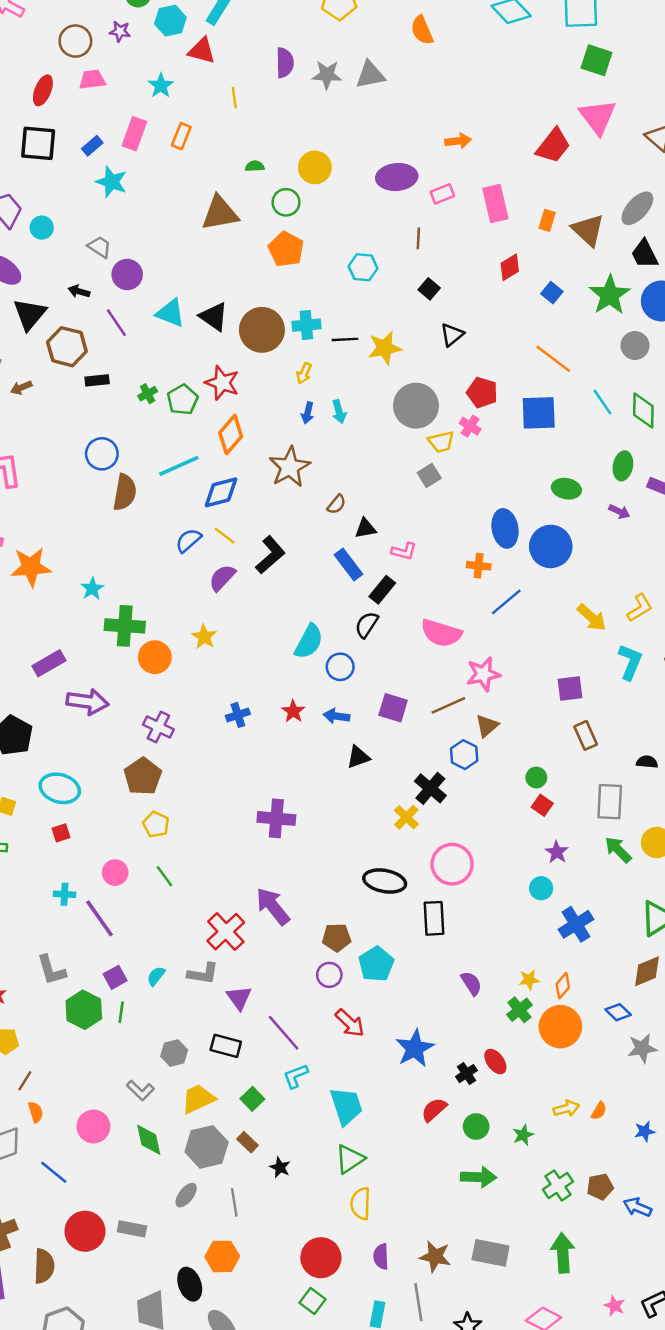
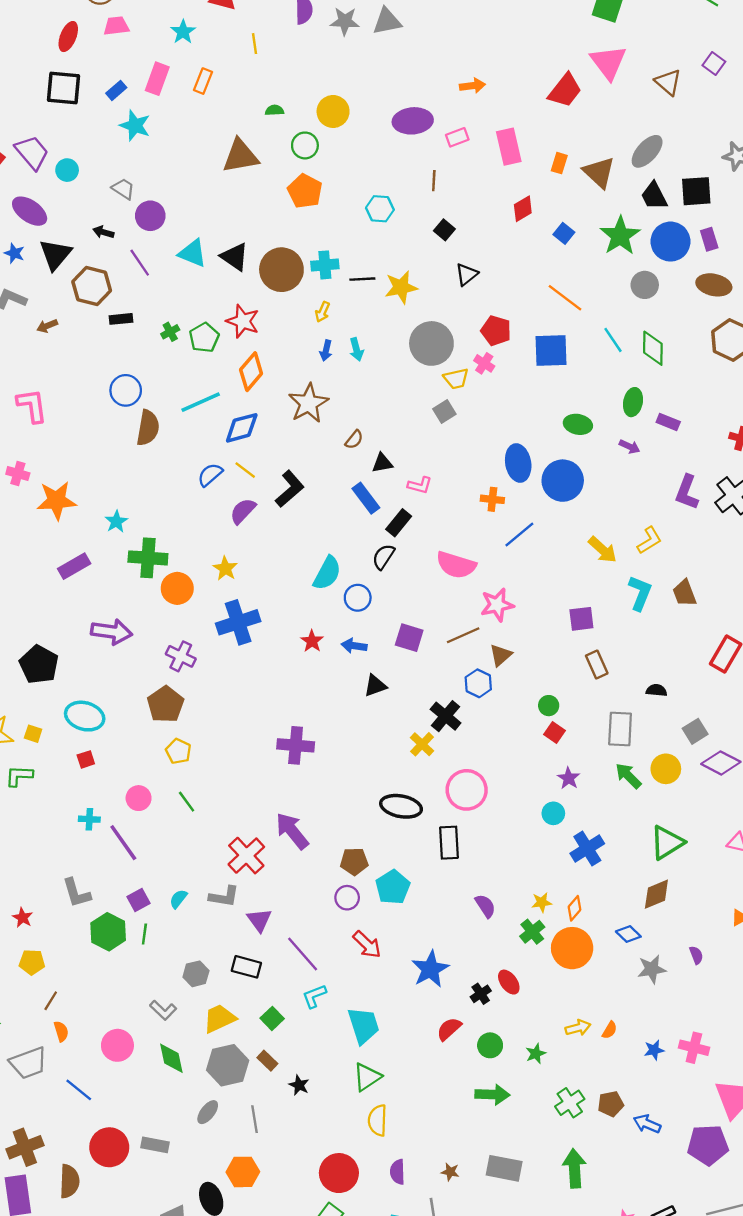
purple rectangle: (49, 663) -> (74, 566), moved
blue cross: (238, 715) -> (238, 622), moved, size x1.8
brown star: (435, 1256) -> (450, 1172), size x0.6

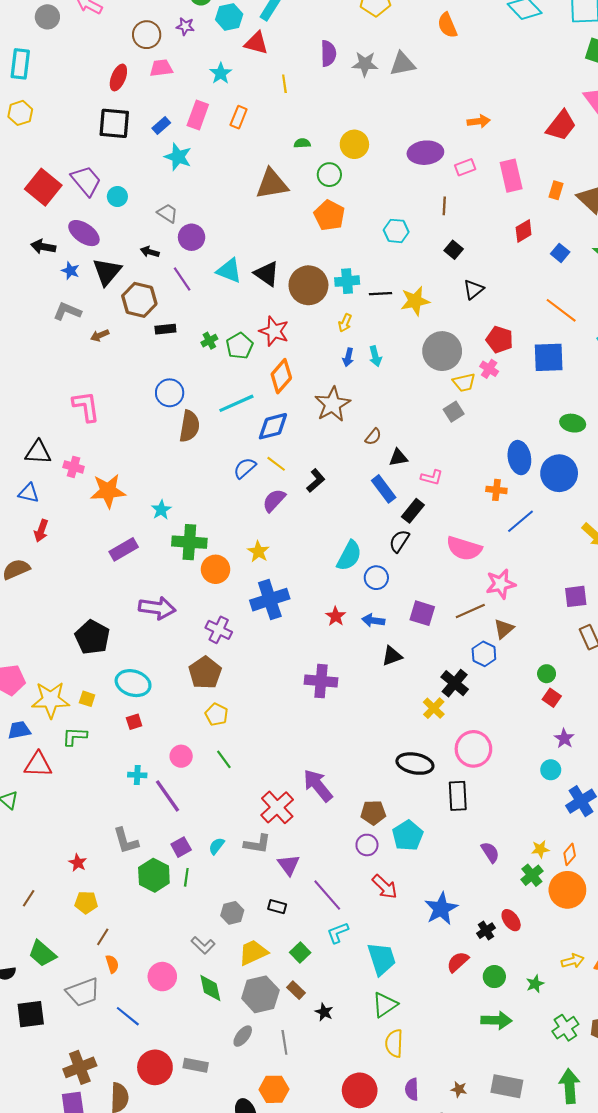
black L-shape: (290, 489) -> (316, 481), size x0.7
purple cross: (296, 745) -> (321, 681), moved
black rectangle: (246, 967) -> (277, 907), size x0.7

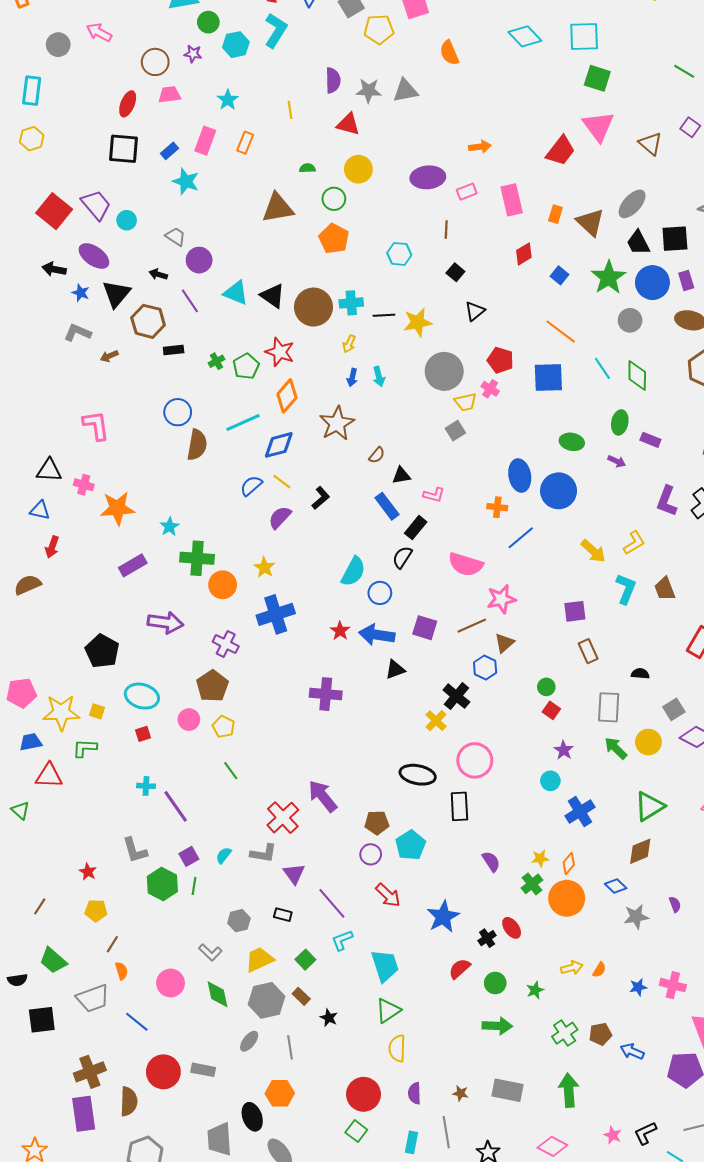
red triangle: (256, 43) -> (348, 124), moved
blue arrow: (373, 620) -> (377, 635), size x1.6
pink circle: (181, 756) -> (189, 720), moved

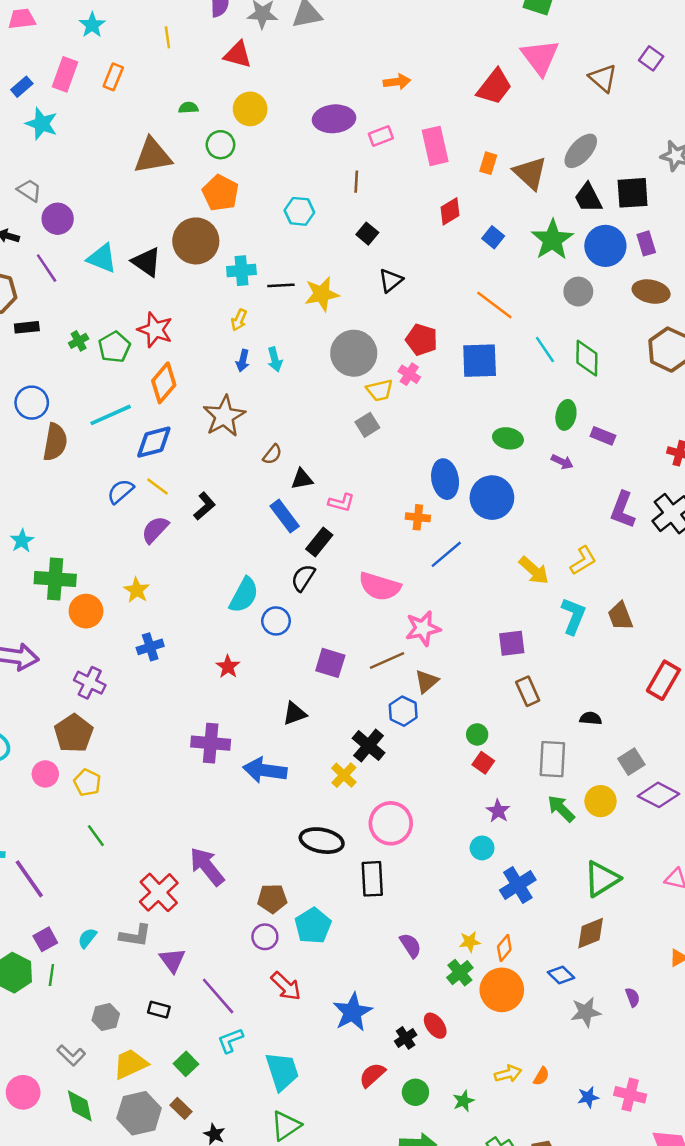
brown circle: (313, 307) -> (196, 241), moved
blue cross: (276, 614) -> (150, 647), size x0.6
blue arrow: (377, 635) -> (265, 770), moved

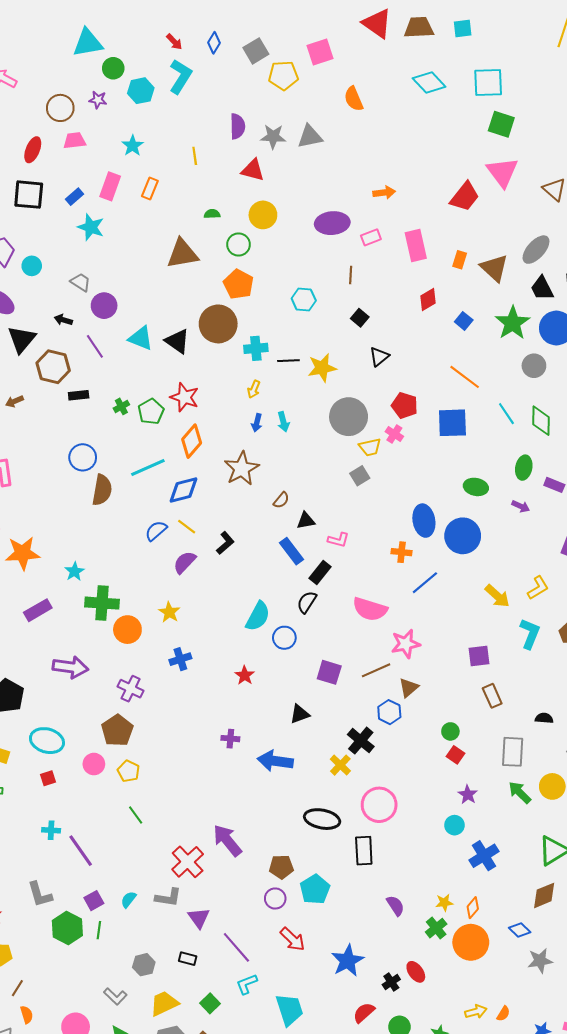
purple cross: (211, 743) -> (230, 739), size x0.6

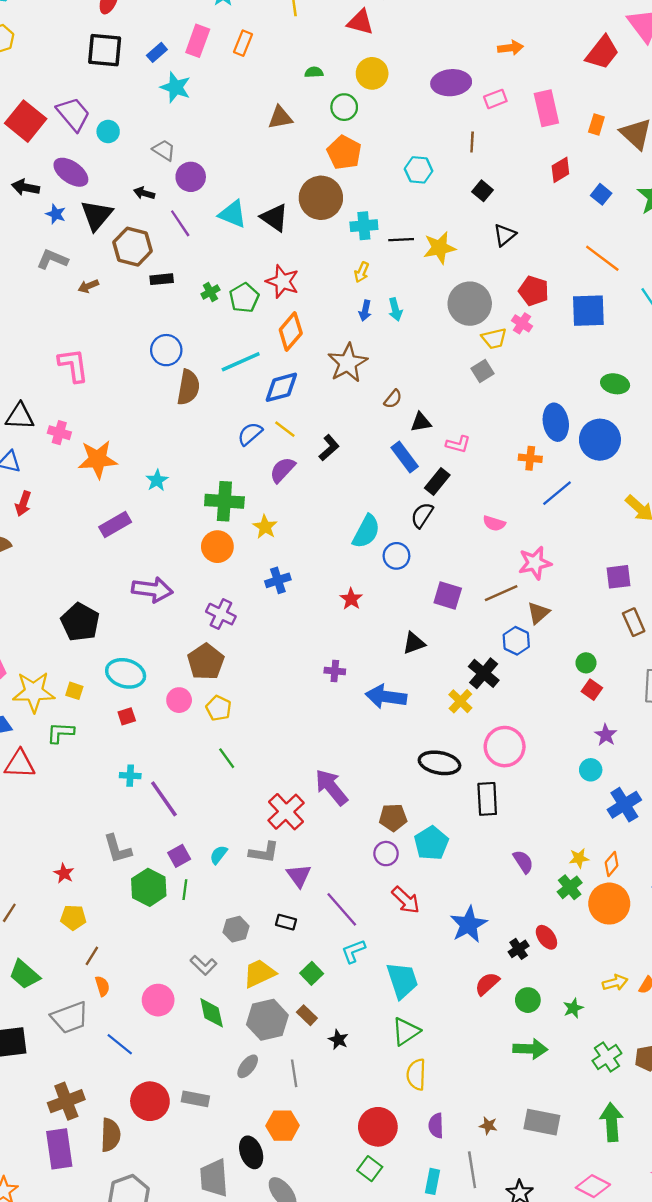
brown triangle: (182, 254) -> (280, 118), size x0.7
green cross: (102, 603) -> (224, 501), moved
pink semicircle: (370, 609) -> (494, 523), size x0.6

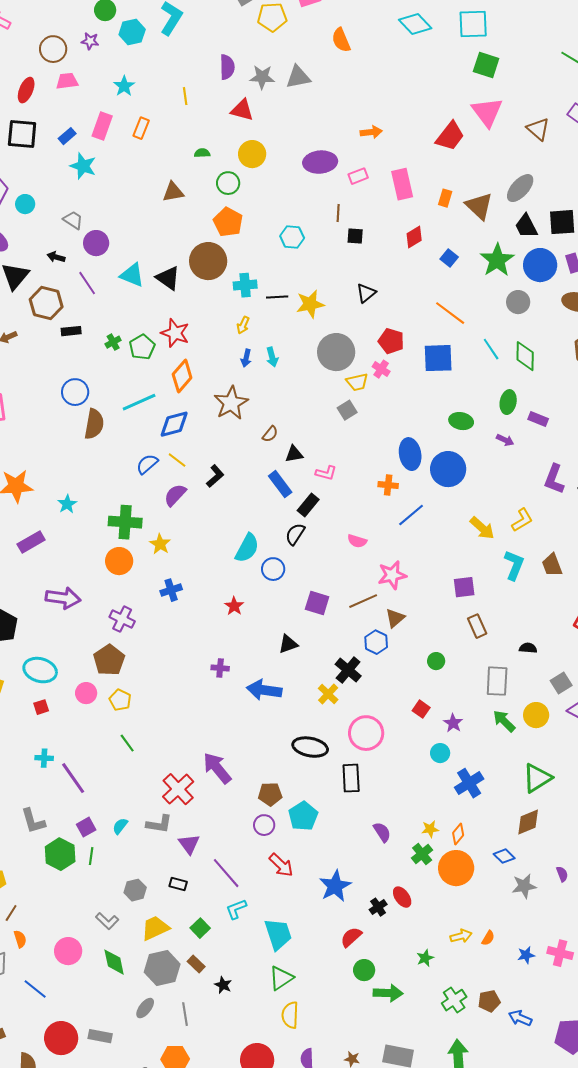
black square: (483, 191) -> (355, 236), moved, turned -36
red square: (592, 690) -> (421, 709), moved
green circle: (528, 1000) -> (364, 970), moved

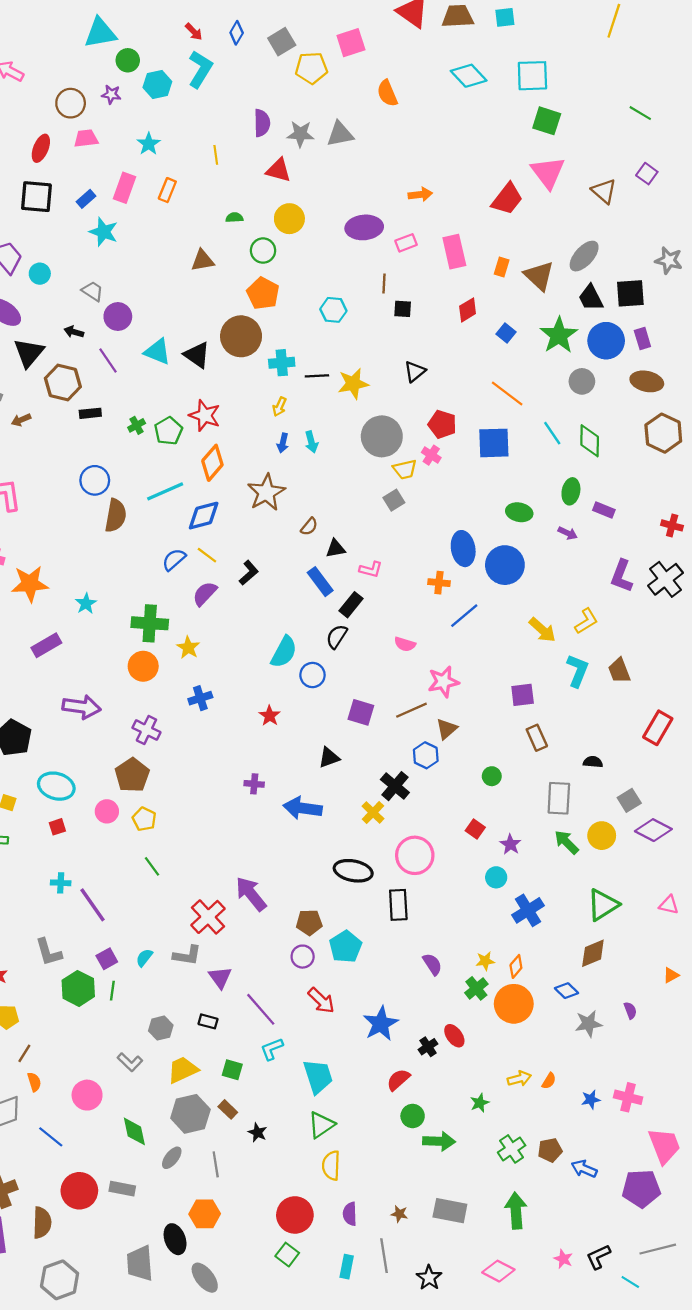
green square: (200, 928) -> (232, 1070), turned -30
green diamond: (114, 962) -> (134, 1131), moved

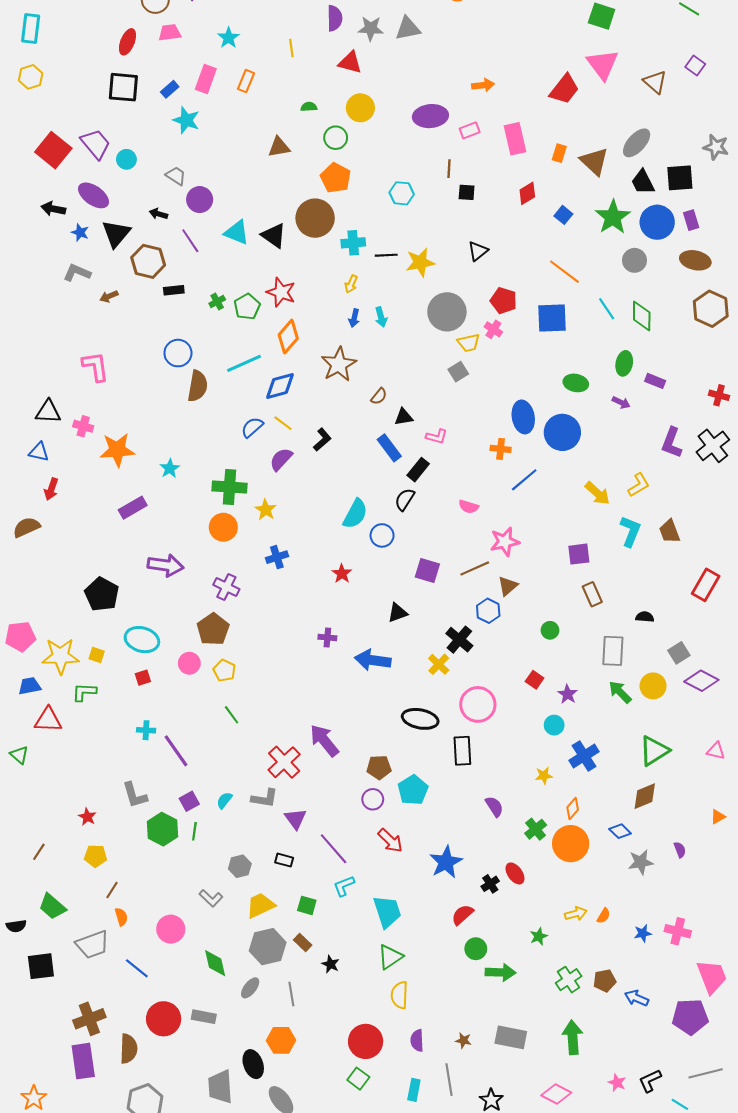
yellow star: (485, 961) -> (544, 776), moved

